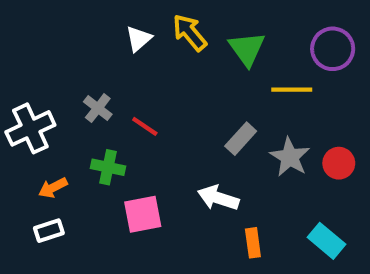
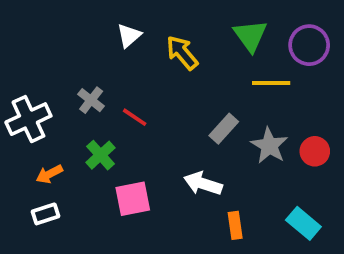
yellow arrow: (190, 32) -> (182, 53), moved
green triangle: (247, 49) -> (250, 36), moved
green cross: (108, 167) -> (101, 155), turned 36

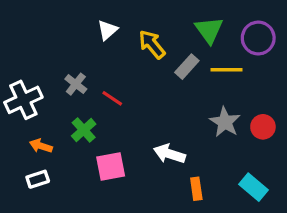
gray rectangle: (224, 129) -> (187, 67), moved
orange arrow: (49, 174) -> (41, 146), turned 45

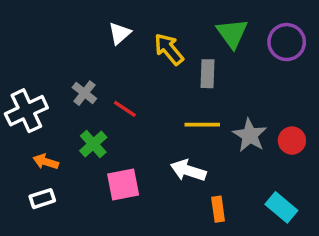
gray rectangle: (187, 67) -> (208, 74), turned -40
yellow line: (226, 70) -> (202, 125), moved

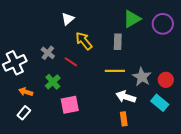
green triangle: (232, 33) -> (132, 19), turned 36
yellow arrow: (169, 49) -> (84, 41), moved
white arrow: (188, 170) -> (126, 97), moved
white rectangle: (42, 199) -> (24, 113), turned -32
cyan rectangle: (281, 207) -> (160, 103), moved

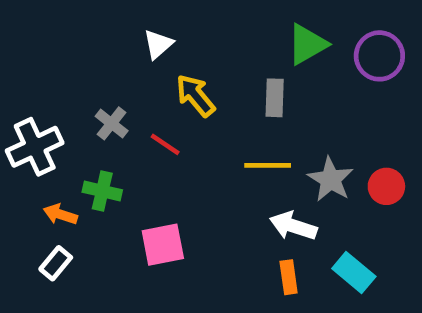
green cross: (53, 82) -> (102, 191), moved, turned -35
cyan rectangle: (160, 103) -> (354, 273), moved

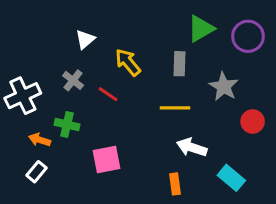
white triangle: (158, 44) -> (85, 39), moved
gray star: (330, 179) -> (224, 87), moved
orange rectangle: (289, 277) -> (175, 184), moved

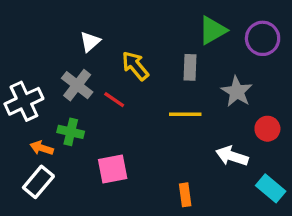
gray cross: (73, 80) -> (77, 85), size x1.4
white arrow: (192, 147) -> (232, 156), moved
white rectangle: (37, 172) -> (38, 182), size x1.4
cyan rectangle: (231, 178) -> (271, 188), moved

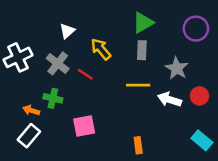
green triangle: (213, 30) -> (143, 23), moved
white cross: (24, 101) -> (18, 57), moved
white arrow: (232, 156) -> (169, 100), moved

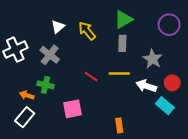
yellow arrow: (101, 49) -> (87, 31), moved
red line: (85, 74) -> (91, 77), moved
cyan rectangle: (202, 140) -> (165, 106), moved

